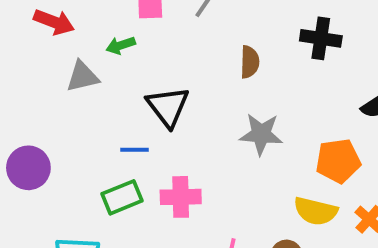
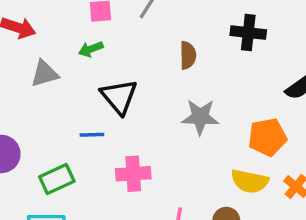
green arrow: (121, 45) -> (91, 49), moved
green rectangle: (122, 197) -> (57, 179), moved

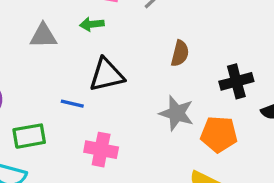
black cross: (248, 33) -> (236, 81), moved, turned -36
black triangle: (119, 97) -> (106, 75), turned 42
orange pentagon: (267, 137) -> (219, 134), moved

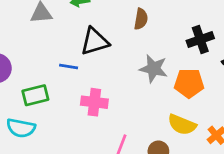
brown semicircle: (180, 53) -> (141, 19), moved

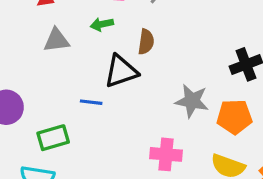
brown semicircle: (141, 19) -> (146, 42), moved
pink cross: (94, 102) -> (166, 154), moved

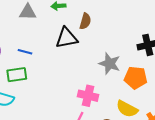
blue line: (91, 102) -> (25, 52), moved

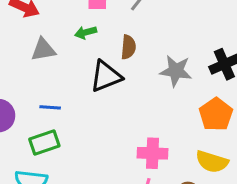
gray star: (110, 64) -> (176, 71), moved
orange pentagon: (136, 78) -> (216, 114), turned -30

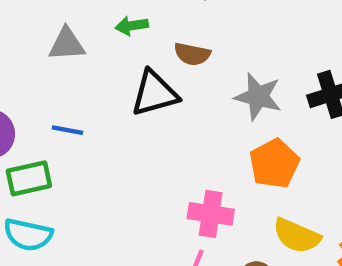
brown semicircle: (128, 47) -> (192, 54), turned 90
orange pentagon: (216, 114) -> (274, 164), moved
green rectangle: (44, 142) -> (29, 178), moved

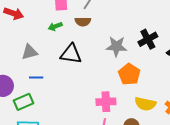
gray triangle: (67, 44) -> (30, 52), moved
brown semicircle: (192, 54) -> (83, 22), moved
black triangle: (155, 93) -> (71, 54), turned 35

